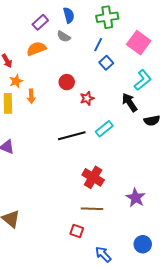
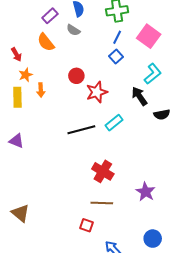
blue line: (98, 45) -> (117, 37), moved
orange semicircle: (36, 49) -> (46, 42), turned -108
red star: (87, 98) -> (97, 92), size x1.5

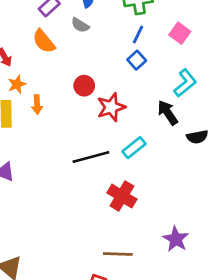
pink square: (149, 36) -> (180, 33), size x0.7
red cross: (103, 171) -> (122, 196), moved

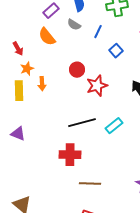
blue line: (138, 35) -> (98, 32), moved
cyan rectangle: (134, 148) -> (114, 126), moved
red cross: (122, 196) -> (70, 155), moved, turned -30
brown line: (118, 254) -> (90, 184), moved

